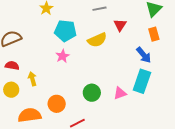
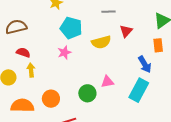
red semicircle: (12, 66) -> (23, 52), moved
pink triangle: (120, 93) -> (107, 82), moved

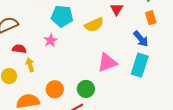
pink star: (64, 52) -> (51, 40), moved
pink triangle: (107, 82) -> (107, 63), size x1.5
green circle: (87, 93) -> (86, 89), moved

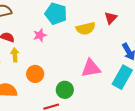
orange circle: (55, 89) -> (35, 74), moved

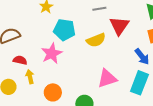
red triangle: (111, 18) -> (119, 26), size x1.5
pink star: (40, 35) -> (52, 53), size x1.5

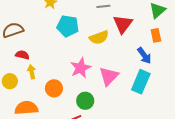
pink star: (52, 53) -> (81, 68), moved
pink triangle: (107, 79) -> (109, 76), turned -30

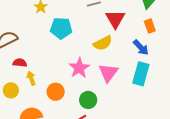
yellow semicircle: (99, 37) -> (103, 43), moved

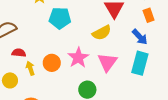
orange circle: (56, 92) -> (52, 63), moved

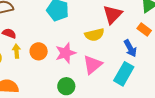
orange rectangle: (149, 15) -> (144, 30), turned -48

